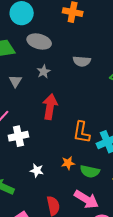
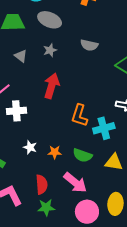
gray triangle: (15, 81) -> (21, 56), turned -32
orange star: (68, 163) -> (55, 152), moved

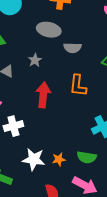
gray ellipse: (50, 20) -> (49, 30), moved
orange L-shape: (79, 115) -> (78, 86), moved
white star: (30, 147) -> (34, 159), size x1.6

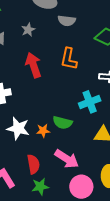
red arrow: (43, 95) -> (33, 65), turned -30
green semicircle: (87, 157) -> (63, 123), moved

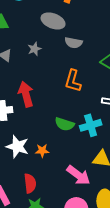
red arrow: (33, 65) -> (26, 94), moved
green semicircle: (63, 123) -> (65, 124), moved
pink arrow: (67, 159) -> (78, 175), moved

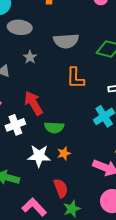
gray ellipse: (53, 21) -> (20, 27), moved
gray semicircle: (74, 43) -> (66, 41), size x1.4
green semicircle: (65, 124) -> (54, 127), moved

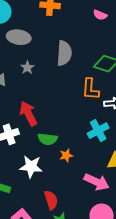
gray semicircle: (66, 41) -> (64, 53), turned -85
orange L-shape: (75, 78) -> (90, 89), moved
orange star: (64, 153) -> (66, 155), moved

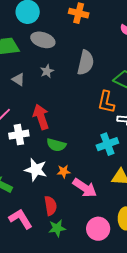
orange star: (66, 155) -> (64, 171), moved
pink arrow: (97, 182) -> (85, 188), moved

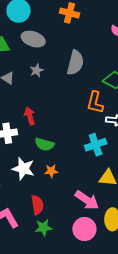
red arrow: (41, 117) -> (30, 116), size x0.7
pink arrow: (85, 188) -> (87, 200), moved

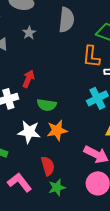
red arrow: (30, 116) -> (28, 79), turned 48
orange star: (51, 171) -> (57, 130), size x1.5

